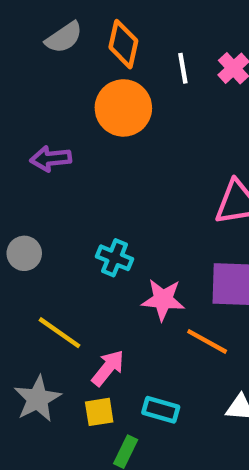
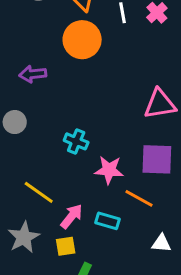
gray circle: (24, 253) -> (15, 122), moved
cyan rectangle: (161, 410) -> (108, 221), moved

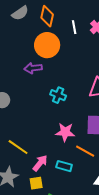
purple arrow: (33, 74) -> (33, 68), moved
cyan cross: (76, 141) -> (58, 95), moved

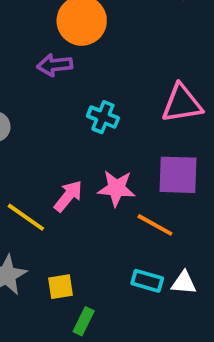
pink arrow: (40, 163) -> (68, 196), moved
cyan rectangle: (64, 166) -> (147, 281), moved

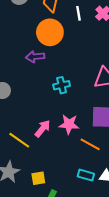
cyan cross: (103, 117) -> (62, 85), turned -35

